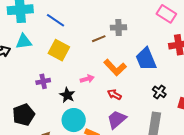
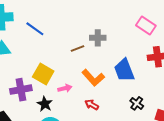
yellow square: (59, 50) -> (43, 74), moved
purple cross: (43, 81) -> (21, 90), size x1.5

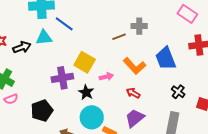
blue line: (35, 29) -> (64, 24), moved

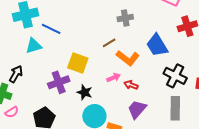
brown line: (119, 37) -> (109, 43), moved
black arrow: (22, 47) -> (16, 74), moved, turned -30
pink arrow: (106, 77) -> (114, 78), moved
black cross: (178, 92) -> (175, 76), size x1.6

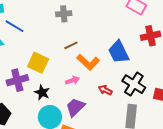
gray cross: (125, 18) -> (64, 14), moved
red arrow: (131, 85) -> (105, 90), moved
purple trapezoid: (137, 109) -> (75, 107), moved

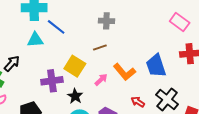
brown line: (71, 45) -> (100, 48), moved
pink arrow: (72, 80) -> (101, 80), moved, turned -32

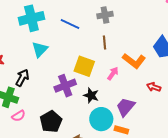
blue line: (56, 27) -> (70, 24), moved
cyan triangle: (35, 40) -> (40, 49), turned -30
brown line: (100, 48) -> (105, 42), turned -64

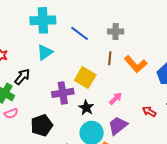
orange L-shape: (134, 61) -> (136, 64), moved
pink arrow: (113, 74) -> (116, 99), moved

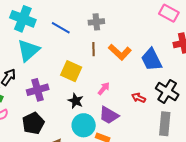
cyan cross: (43, 20) -> (23, 19), turned 30
cyan triangle: (45, 52) -> (28, 50), size x1.4
purple cross: (63, 93) -> (38, 90), moved
purple trapezoid: (118, 126) -> (109, 115), turned -105

